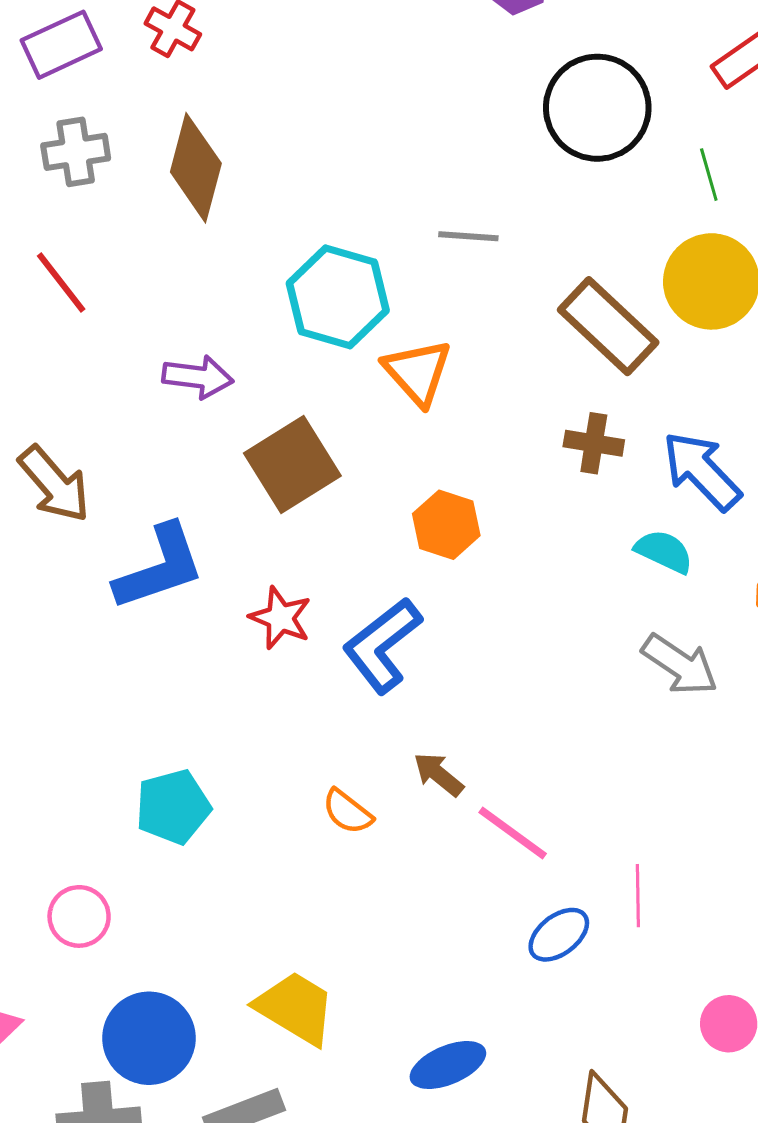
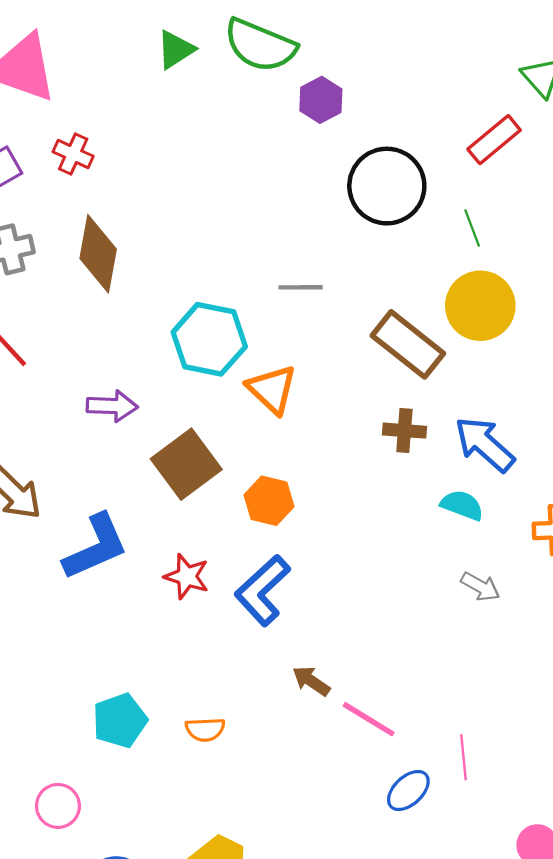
orange hexagon: (446, 525) -> (269, 501), moved
gray arrow: (680, 665) -> (480, 587), size x0.7
orange semicircle: (347, 812) -> (205, 729), moved, turned -36

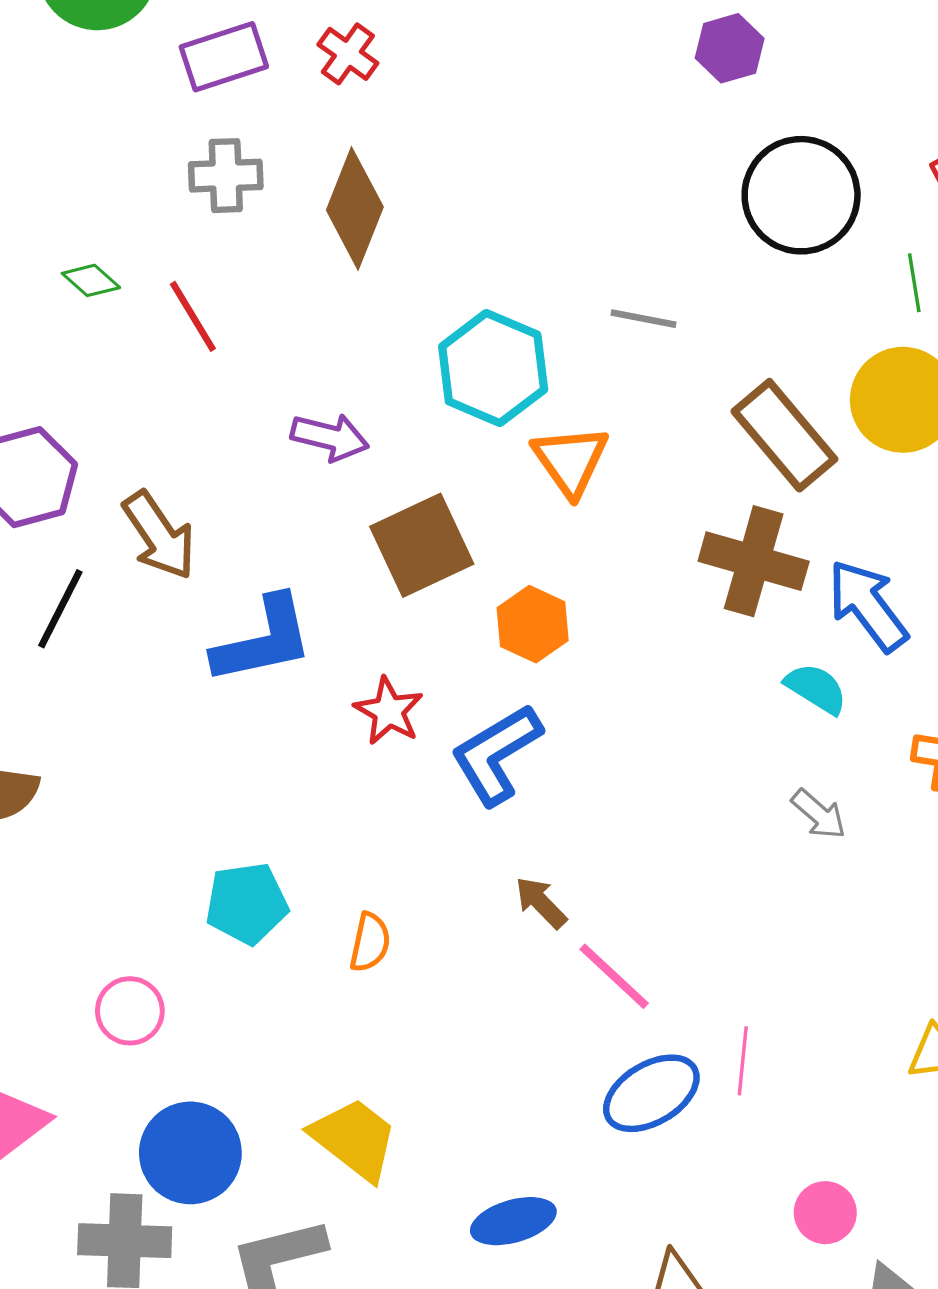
brown cross: (404, 431) -> (754, 561), size x1.6
orange semicircle: (205, 729) -> (370, 942), turned -87
blue ellipse: (408, 790) -> (651, 1093), size x1.4

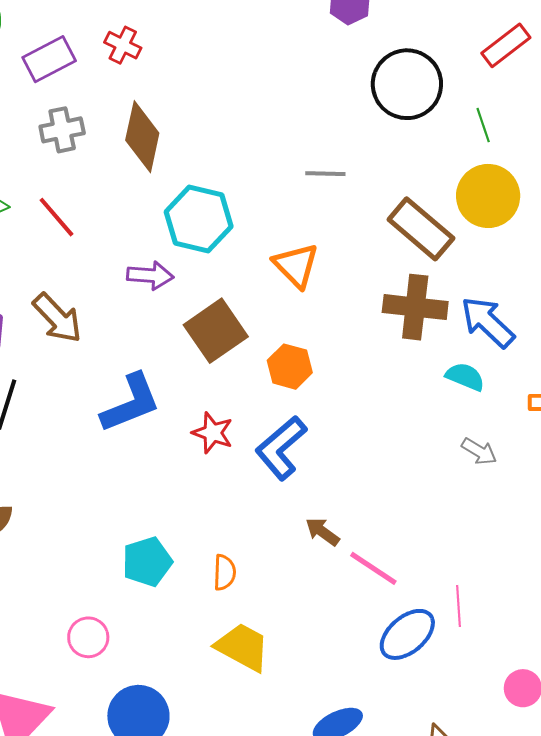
cyan hexagon: (493, 368) -> (199, 219), moved
brown arrow: (159, 535) -> (57, 318), moved
yellow trapezoid: (354, 1139) -> (243, 647), moved

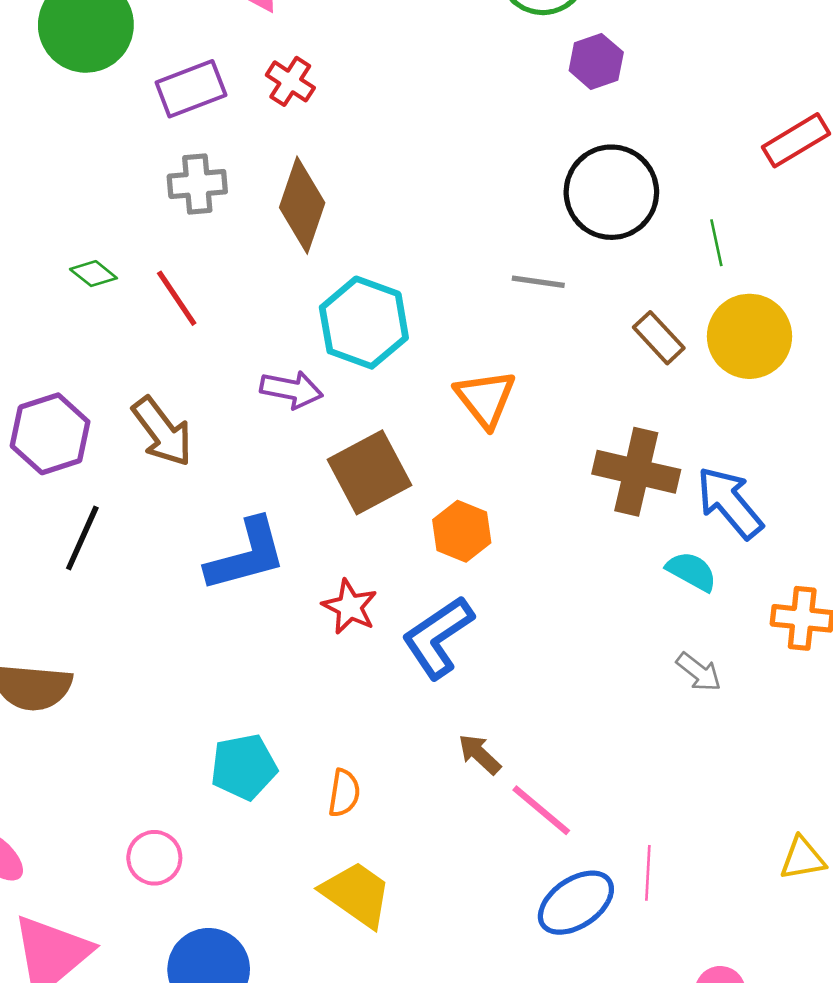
black circle: (407, 84) -> (611, 192), moved
green line: (483, 125) -> (716, 243), moved
brown rectangle: (421, 229) -> (659, 338), moved, size x0.6

